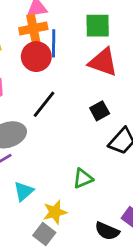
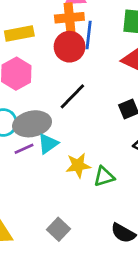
cyan triangle: (24, 191) -> (48, 144), moved
yellow star: (55, 212) -> (78, 165), moved

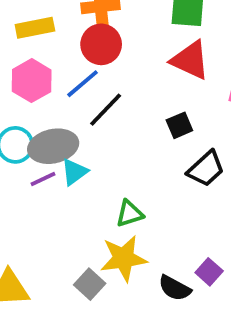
blue line: (89, 35) -> (82, 84), moved, turned 44
yellow star: (78, 165) -> (123, 258), moved, size x1.4
green triangle: (104, 177) -> (130, 214), moved

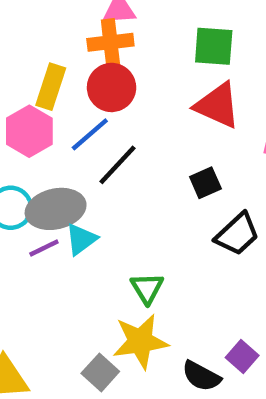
yellow rectangle: (35, 28) -> (51, 87), moved, turned -60
green triangle: (130, 214) -> (147, 288), turned -44

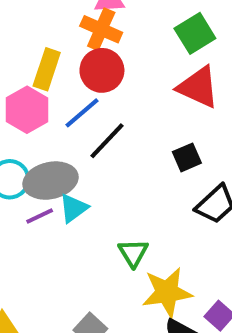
orange cross: (110, 42) -> (101, 29), turned 30
green square: (214, 46) -> (195, 33), turned -36
yellow star: (140, 341) -> (167, 292), moved

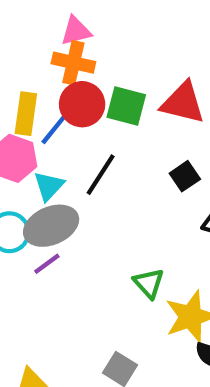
green square: (195, 33) -> (126, 106), moved, turned -33
blue line: (82, 113) -> (56, 127), moved
cyan triangle: (74, 208) -> (49, 186), moved

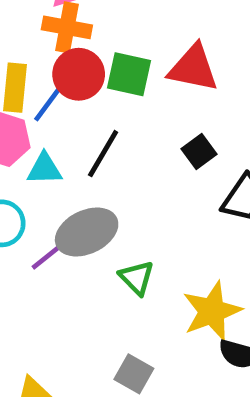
cyan triangle: (49, 186) -> (44, 169), turned 48
gray ellipse: (51, 226) -> (87, 232), moved
green triangle: (149, 283) -> (137, 278), moved

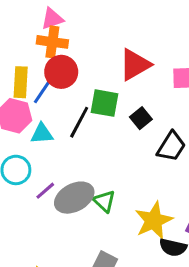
red triangle: (193, 68) -> (135, 65), turned -39
green square: (129, 74) -> (104, 103), moved
gray ellipse: (87, 232) -> (74, 198), moved

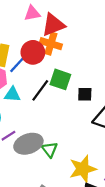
orange cross: (52, 42) -> (51, 44), moved
red triangle: (135, 65) -> (53, 25), moved
black square: (141, 118) -> (85, 94), turned 32

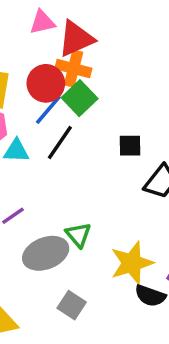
blue line: (18, 63) -> (48, 110), moved
green square: (60, 79) -> (80, 98), moved, turned 30
gray ellipse: (28, 144) -> (46, 253), moved

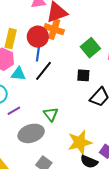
green square: (80, 98) -> (90, 48), moved
blue line: (48, 110) -> (38, 52), turned -36
green triangle: (78, 235) -> (51, 114), moved

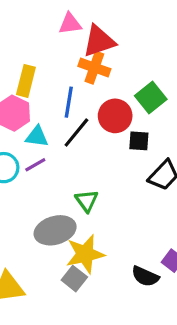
red circle: (38, 37) -> (115, 116), moved
purple line: (14, 111) -> (35, 165), moved
yellow star: (80, 142) -> (85, 254), moved

